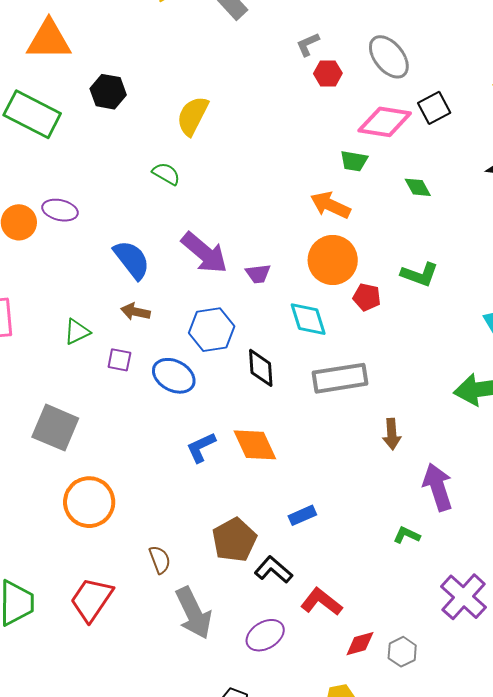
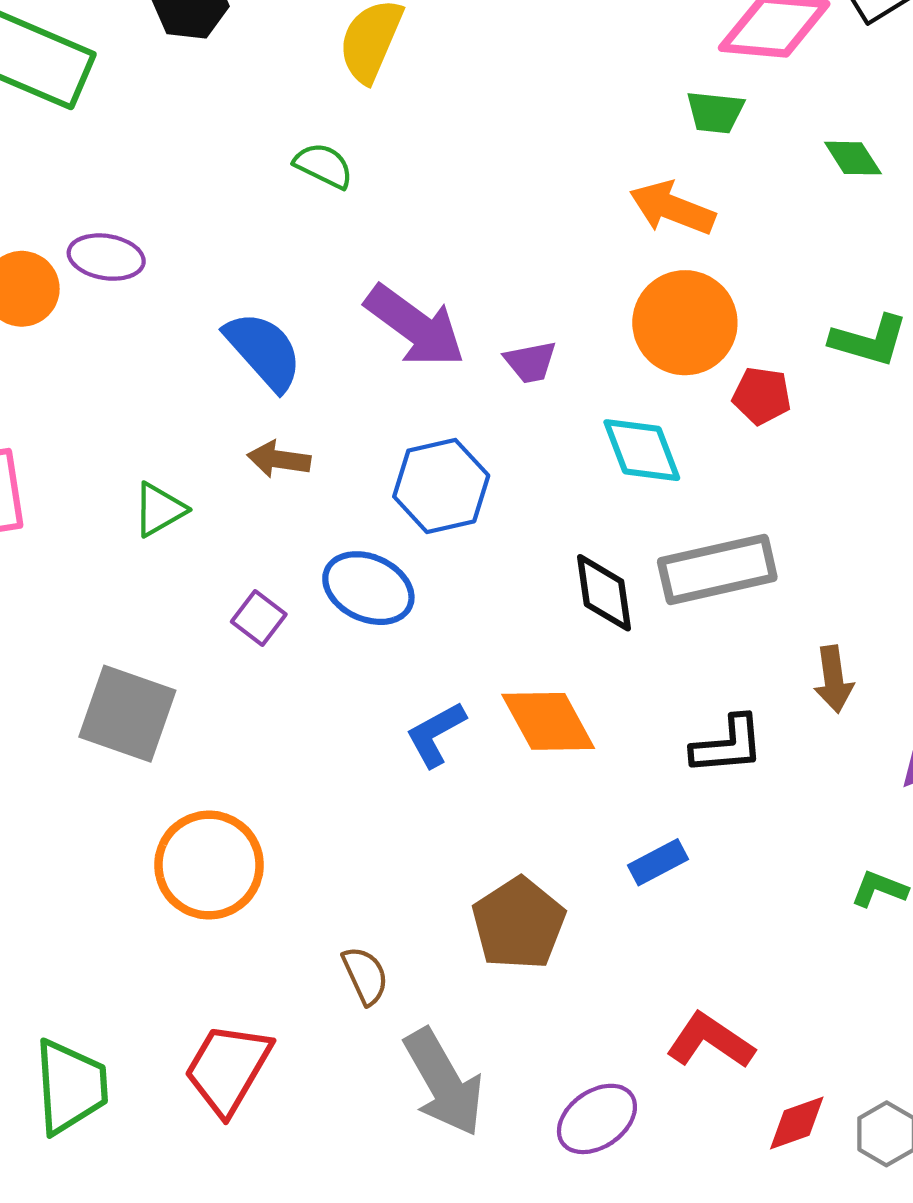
purple square: (119, 360) -> (259, 618), moved, turned 30
black diamond: (261, 368) -> (604, 593), moved
black L-shape: (273, 570) -> (728, 745), moved, turned 138

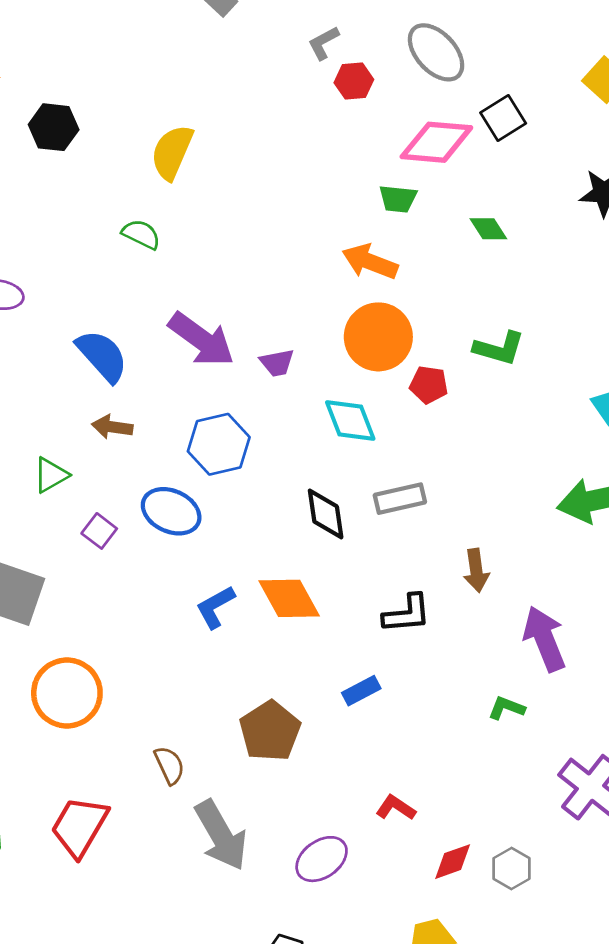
green triangle: (159, 510) -> (51, 475), moved
gray rectangle: (717, 569) -> (400, 499), size x0.7
red L-shape: (710, 1041) -> (396, 808), size x0.7

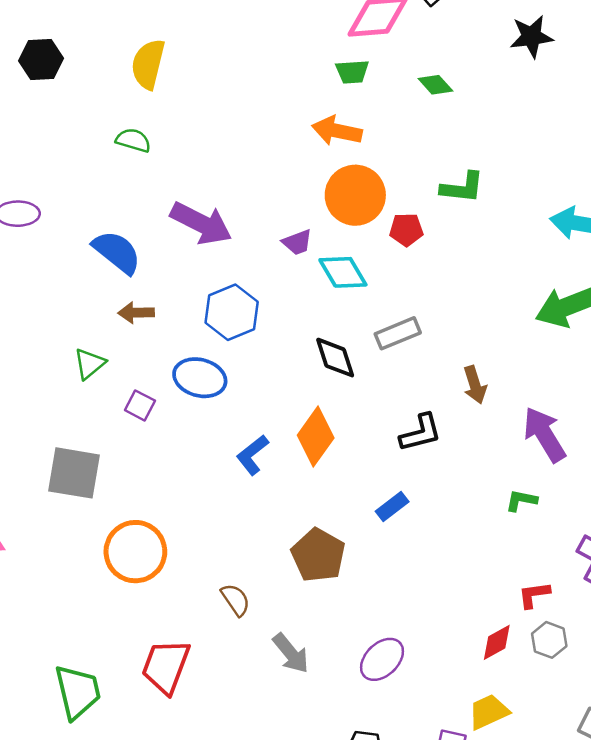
purple trapezoid: (277, 363) -> (297, 242), moved
orange diamond: (289, 598) -> (316, 437), turned 74
red L-shape: (396, 808) -> (534, 595), moved, turned -32
gray arrow: (221, 835) -> (291, 653), size x0.7

